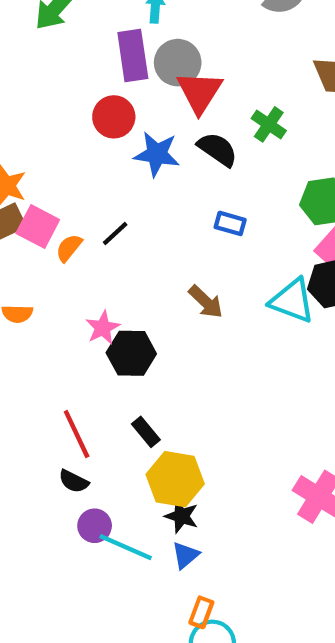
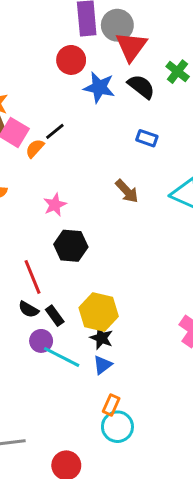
black line: (115, 234) -> (55, 131), moved
black hexagon: (131, 353) -> (71, 246), moved
black rectangle: (146, 432) -> (55, 316), moved

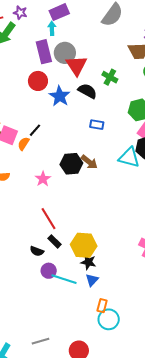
blue star: (99, 87) -> (60, 96), turned 30
black hexagon: (71, 246) -> (71, 164), moved
red line: (32, 277) -> (49, 219), moved
black rectangle: (55, 316) -> (54, 241), moved

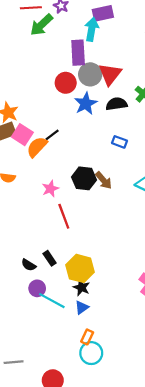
cyan arrow: (52, 28) -> (92, 29), size x1.5
gray circle: (65, 53) -> (90, 74), moved
black semicircle: (87, 91) -> (117, 104), turned -48
orange semicircle: (23, 144) -> (37, 147), size x1.5
red line: (49, 219) -> (64, 216), moved

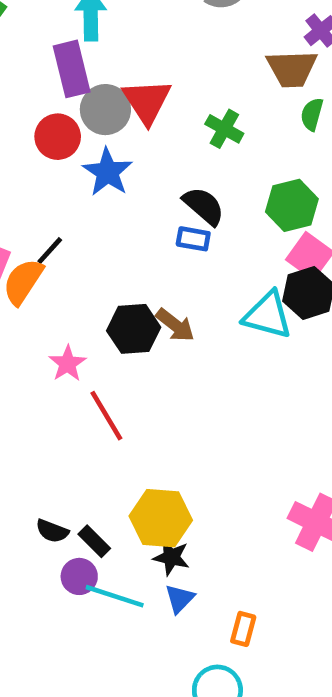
black semicircle: (117, 104) -> (204, 206), moved, turned 60
black rectangle: (50, 258) -> (94, 541), moved
orange rectangle: (87, 337) -> (243, 629), moved

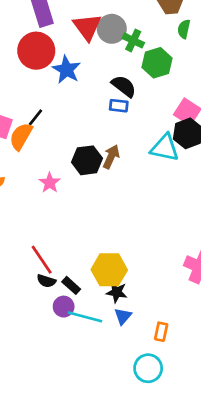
gray circle: (105, 110) -> (112, 29), moved
red circle: (58, 137) -> (36, 51), size x1.4
green hexagon: (292, 205) -> (157, 63), moved
brown arrow: (175, 325) -> (111, 157), turned -100
red line: (106, 416) -> (42, 260), moved

